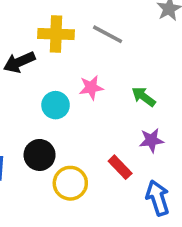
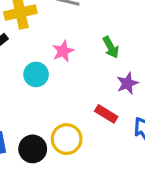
green arrow: (144, 97) -> (111, 47), turned -140
black circle: (40, 155) -> (33, 149), moved

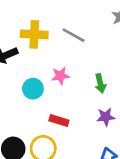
red rectangle: (106, 114) -> (59, 120), moved, turned -30

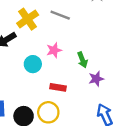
yellow cross: (34, 34) -> (28, 19), turned -30
green arrow: (100, 83) -> (82, 60), moved

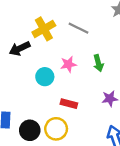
green arrow: (82, 60) -> (98, 63), moved

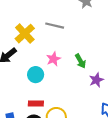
green arrow: (98, 63) -> (81, 61), moved
red rectangle: (69, 104) -> (36, 103), moved

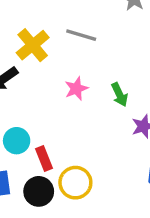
cyan circle: (36, 75) -> (17, 141), moved
red rectangle: (36, 103) -> (44, 158), turned 64

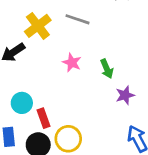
pink star: (76, 89) -> (72, 63), turned -30

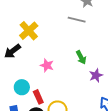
gray line: (78, 19) -> (77, 20), moved
pink star: (72, 63) -> (47, 65), moved

